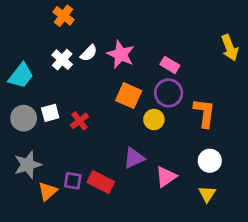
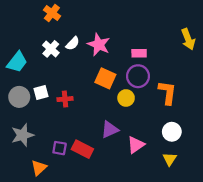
pink rectangle: (170, 65) -> (139, 53), turned -32
red cross: (79, 121) -> (65, 99), turned 32
orange triangle: (48, 191) -> (39, 168), moved

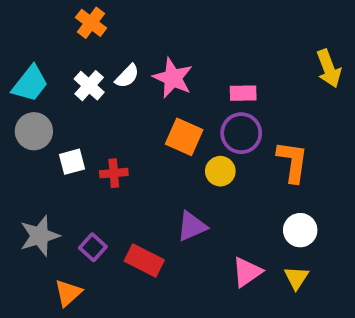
cyan trapezoid: (17, 62) -> (30, 84), moved
gray circle: (19, 97) -> (34, 131), moved
pink triangle: (136, 145) -> (247, 272), moved
purple square: (60, 148) -> (93, 247), moved, turned 32

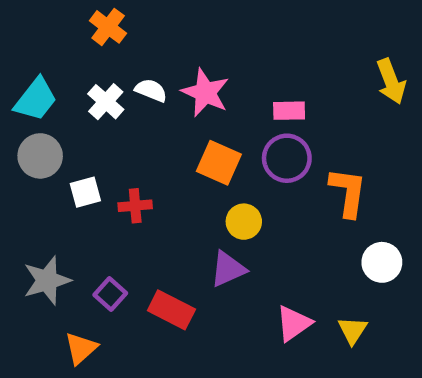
white semicircle: (127, 76) -> (151, 90), turned -112
yellow circle: (220, 171) -> (244, 222), moved
white circle: (300, 230) -> (382, 262), moved

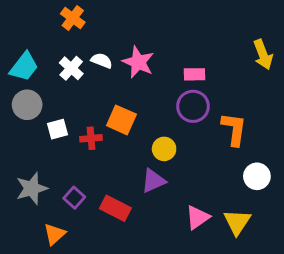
orange square: (219, 163) -> (121, 120), moved
yellow triangle: (352, 330) -> (237, 222), size x1.4

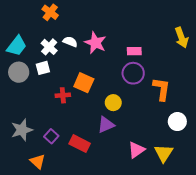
white square: (58, 129) -> (43, 68), moved
orange triangle: (54, 234) -> (38, 161), turned -35

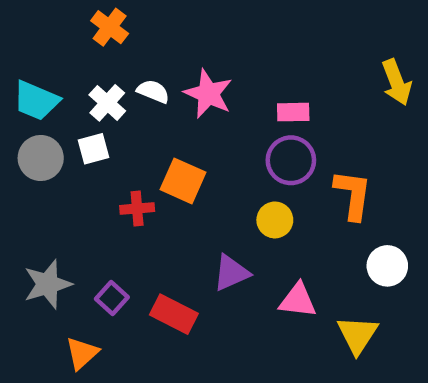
cyan trapezoid: (17, 46) -> (36, 101), turned 75
yellow circle: (113, 103) -> (275, 220), moved
pink triangle: (136, 150) -> (298, 300), moved, turned 42
orange triangle: (38, 161) -> (82, 353), turned 35

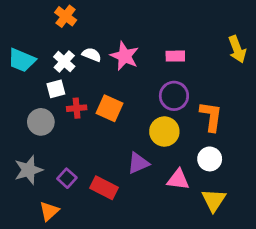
pink rectangle: (293, 112) -> (175, 56), moved
gray circle: (41, 158) -> (41, 122), moved
red cross: (137, 208) -> (77, 108), moved
yellow circle: (275, 220) -> (164, 132), size x1.4
white circle: (387, 266) -> (210, 159), moved

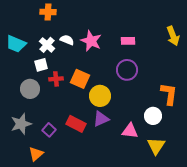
orange cross: (66, 16) -> (48, 12), turned -35
orange L-shape: (211, 116) -> (169, 94), moved
yellow circle: (164, 132) -> (100, 96), moved
red rectangle: (104, 188) -> (76, 124), moved

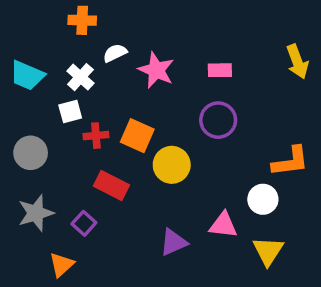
white semicircle: (67, 40) -> (115, 53), moved, turned -48
gray circle: (30, 89) -> (31, 153), moved
orange L-shape: (169, 94) -> (290, 161), turned 75
purple triangle: (101, 119) -> (173, 242), moved
red rectangle: (76, 124) -> (111, 185), moved

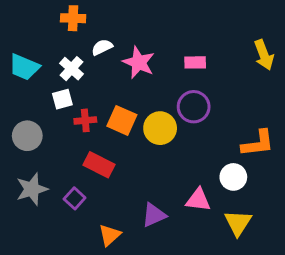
yellow circle: (172, 165) -> (160, 128), moved
orange triangle: (62, 265) -> (110, 235), moved

